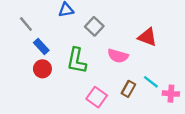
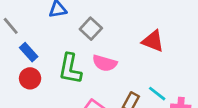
pink semicircle: (118, 56) -> (105, 63), moved

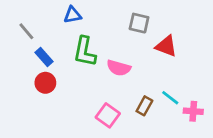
gray square: (91, 29) -> (139, 23), moved, turned -30
green L-shape: (70, 69) -> (85, 52), moved

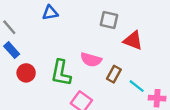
green L-shape: (85, 52) -> (61, 73), moved
blue rectangle: (44, 57) -> (12, 50), moved
brown rectangle: (144, 106) -> (114, 74), moved

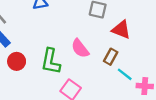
pink semicircle: (91, 60) -> (80, 48), turned 36
brown rectangle: (114, 74) -> (111, 57), moved

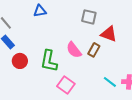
brown rectangle: (111, 57) -> (94, 50), moved
cyan line: (125, 74) -> (110, 82), moved

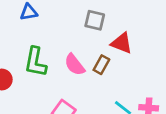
green L-shape: (49, 61) -> (35, 62), moved

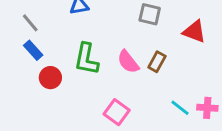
red triangle: (122, 43) -> (194, 32), moved

